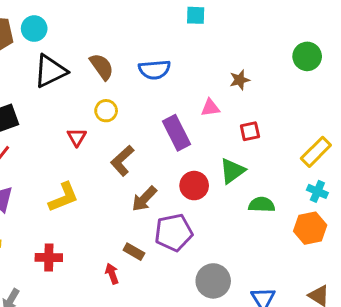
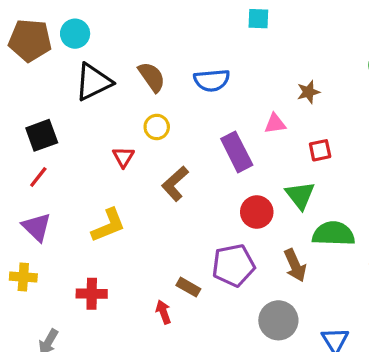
green triangle: (232, 171) -> (300, 195), turned -32
brown arrow: (144, 199) -> (295, 265), moved, turned -68
green semicircle: (262, 205) -> (333, 234), size x1.4

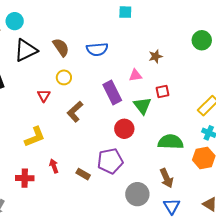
green triangle: (300, 195) -> (142, 106), moved
brown arrow: (295, 265) -> (167, 178), moved
red arrow: (163, 312) -> (54, 166), moved

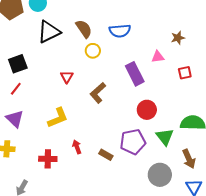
yellow circle: (64, 77) -> (93, 51), moved
green triangle: (142, 106) -> (165, 137), moved

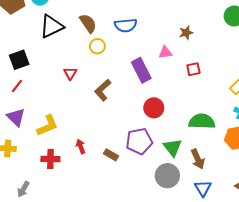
yellow L-shape: (58, 118) -> (47, 126), moved
green triangle: (165, 137) -> (173, 147), moved

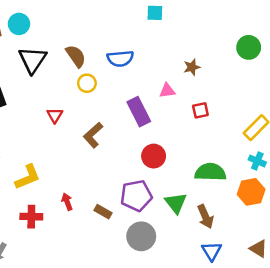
black triangle: (51, 26) -> (33, 60), turned -30
gray circle: (167, 176) -> (141, 236), moved

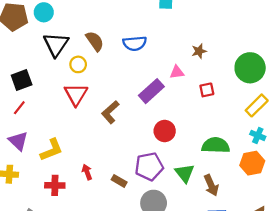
green circle: (249, 47) -> (250, 68), moved, size x1.4
yellow circle: (87, 83) -> (78, 64), moved
purple rectangle: (139, 112) -> (151, 91), turned 75
red triangle: (55, 115) -> (76, 94), size x1.6

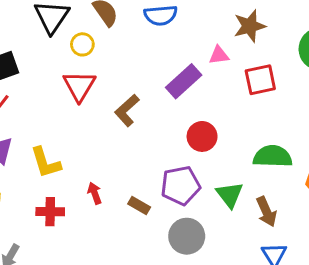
brown star: (199, 51) -> (250, 26), size x1.5
red square: (207, 90) -> (260, 80), size x1.5
yellow L-shape: (52, 150) -> (46, 163), turned 95

